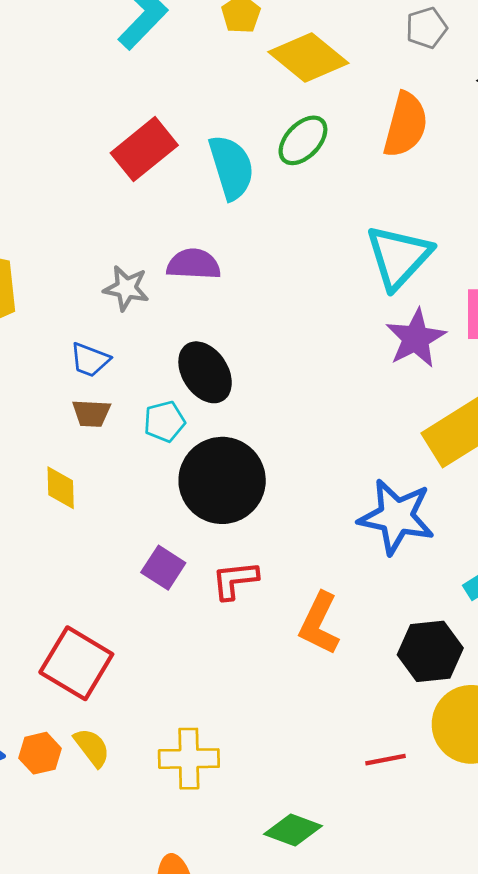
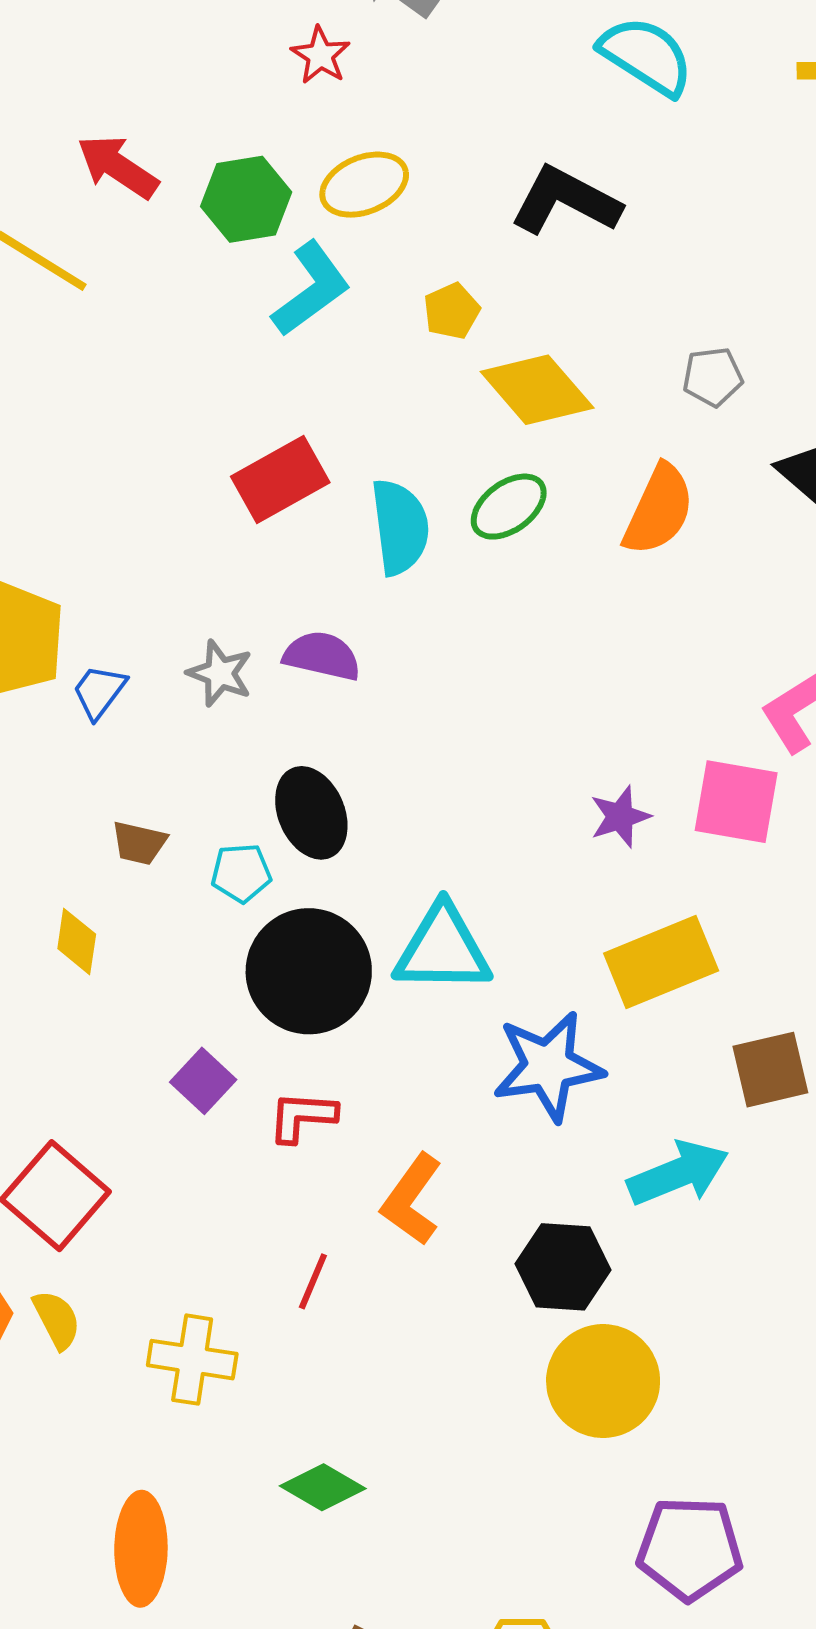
cyan triangle: (399, 257) -> (443, 949), moved, turned 38
purple star: (416, 338) -> (620, 817), size x0.7
blue trapezoid: (90, 360) -> (99, 692), moved, turned 96
blue star: (396, 517) -> (548, 1066), turned -30
red line: (386, 760) -> (313, 1281), moved, turned -66

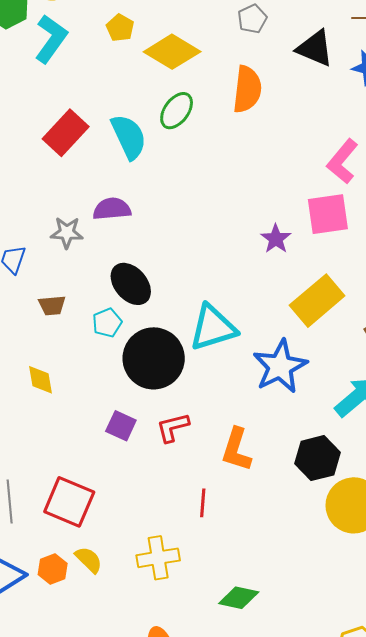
brown trapezoid: (139, 843) -> (52, 305), moved

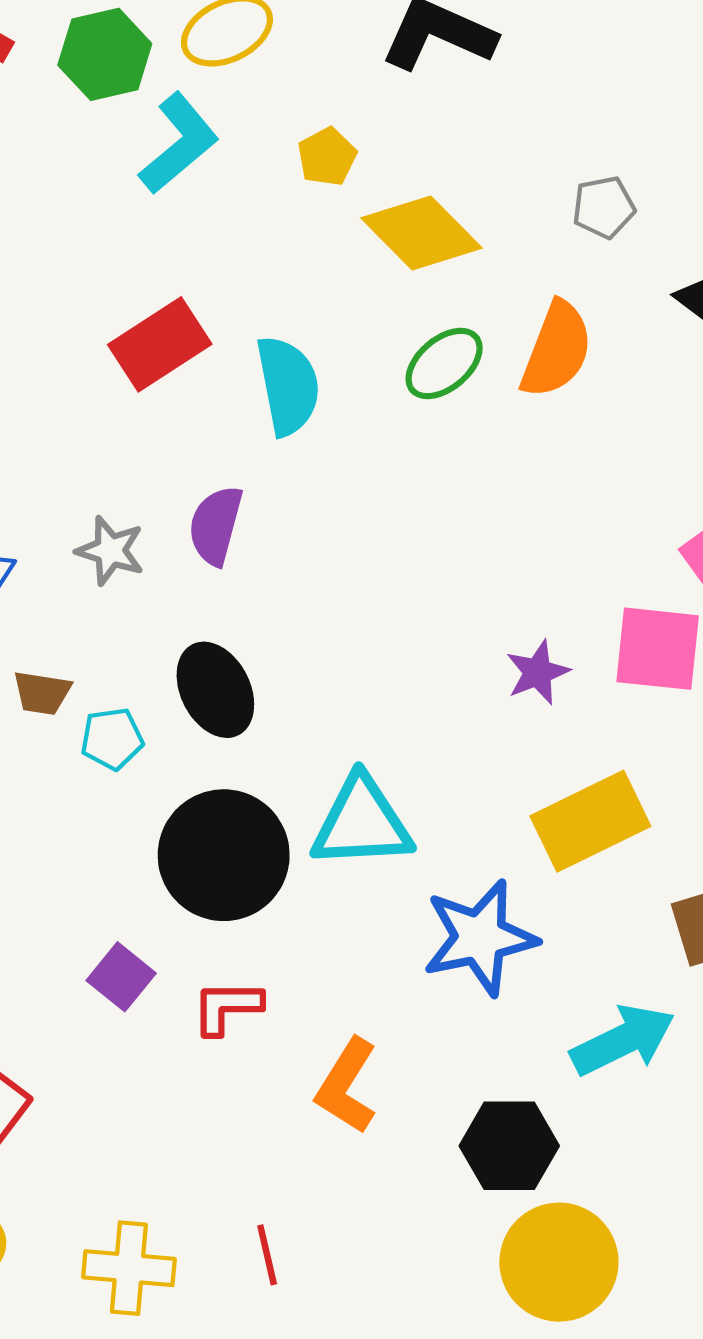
green ellipse: (177, 111) -> (444, 363), moved
purple semicircle: (112, 209) -> (216, 525), turned -84
cyan pentagon: (107, 323) -> (112, 739), moved
red line: (203, 503) -> (267, 1255), moved, turned -32

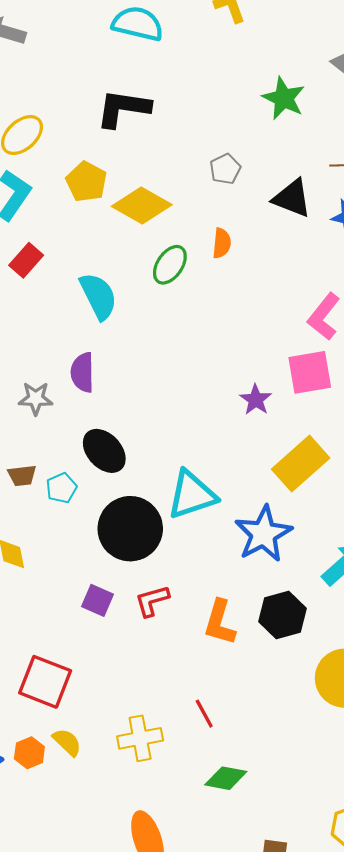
yellow pentagon: (327, 157) -> (86, 182), size x1.4
red rectangle: (160, 344) -> (26, 260), moved, size x0.7
orange semicircle: (557, 350) -> (222, 243), size x0.6
black hexagon: (509, 1146) -> (282, 615), moved

